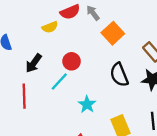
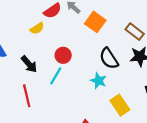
black arrow: (34, 63) -> (29, 64), turned -66
cyan star: (87, 104) -> (99, 81), moved

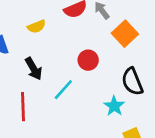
yellow semicircle: (37, 28) -> (36, 26), moved
red circle: (63, 55) -> (88, 60), moved

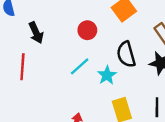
cyan line: (63, 90) -> (80, 66), moved

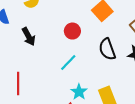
red line: (22, 67) -> (18, 84), moved
cyan star: (107, 75) -> (79, 92), moved

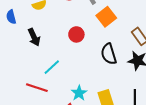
cyan line: (68, 63) -> (52, 67), moved
red line: (18, 84) -> (37, 88), moved, turned -75

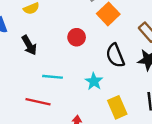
cyan line: (52, 67) -> (53, 77), turned 54
cyan star: (79, 93) -> (94, 81), moved

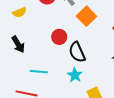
black semicircle: (115, 55) -> (77, 52), moved

